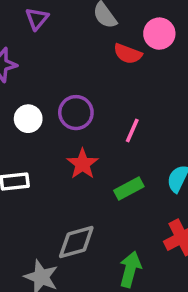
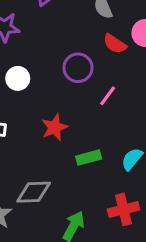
purple circle: (76, 113) -> (78, 68), moved
pink line: (132, 131) -> (108, 96), moved

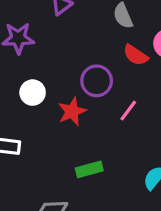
red star: (55, 127) -> (72, 111), moved
green rectangle: (89, 158) -> (89, 169), moved

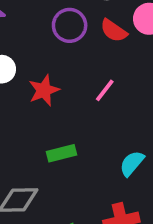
purple circle: (97, 81) -> (70, 25), moved

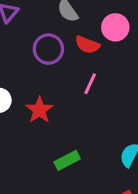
pink line: (105, 90) -> (90, 84), moved

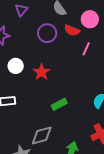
pink line: (90, 84) -> (86, 49), moved

